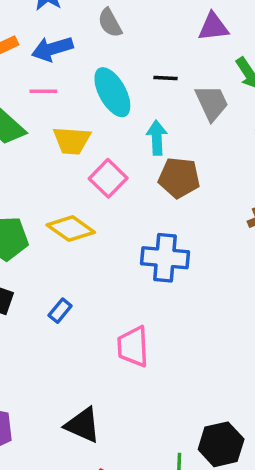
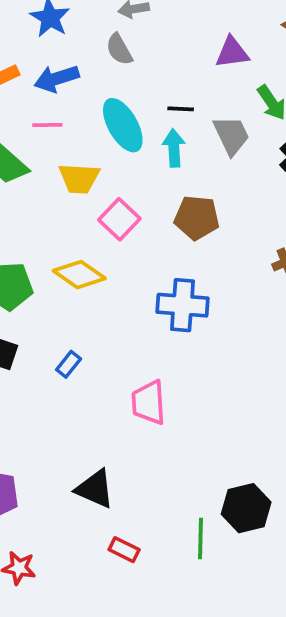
cyan arrow: (157, 138) -> (174, 148), moved

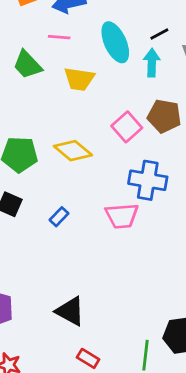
black line: (181, 109) -> (159, 34), turned -36
pink square: (119, 219) -> (127, 127), moved
pink trapezoid: (149, 403) -> (122, 216), moved, turned -96

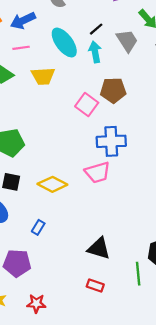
yellow diamond: (73, 151) -> (52, 184), moved
blue rectangle: (59, 217) -> (38, 227), moved
black triangle: (70, 311) -> (99, 248), moved

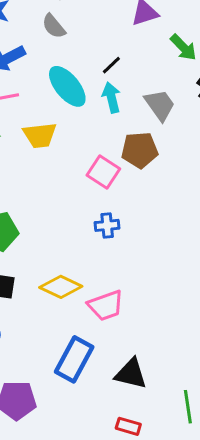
gray trapezoid: (127, 41) -> (160, 105), moved
blue cross: (111, 141) -> (107, 225), moved, size x0.6
pink trapezoid: (98, 172) -> (106, 306), moved
blue rectangle: (38, 227) -> (74, 359), moved, size x2.0

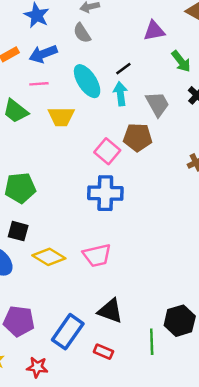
blue cross: (107, 225) -> (105, 193), size x1.8
yellow diamond: (61, 287) -> (49, 257), moved
blue rectangle: (74, 359) -> (68, 332), moved

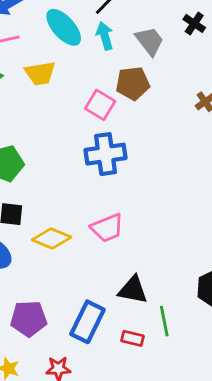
green line: (152, 342) -> (164, 321), moved

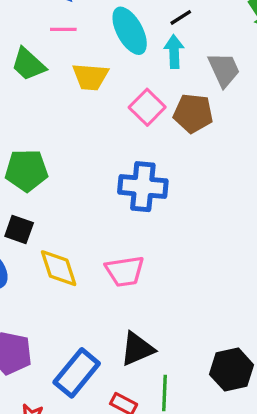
pink square: (100, 105) -> (147, 107), moved
yellow diamond: (52, 238) -> (59, 268), turned 36
black triangle: (133, 290) -> (137, 349), turned -48

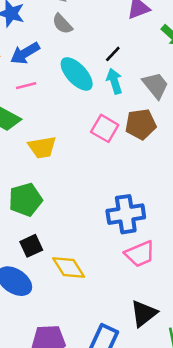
yellow trapezoid: (90, 77) -> (42, 147), moved
blue cross: (143, 187) -> (126, 214), moved
black square: (19, 229) -> (31, 246), turned -30
pink trapezoid: (125, 271) -> (140, 254), moved

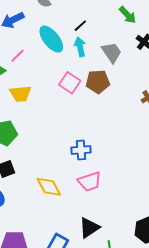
pink line: (26, 86) -> (17, 56), moved, turned -35
blue cross: (126, 214) -> (81, 150), size x0.7
yellow diamond: (69, 268) -> (49, 187), moved

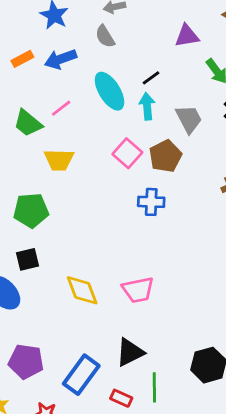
brown pentagon: (98, 82) -> (165, 156), turned -30
blue cross: (81, 150) -> (151, 202), moved

